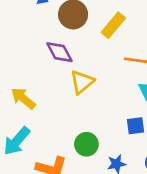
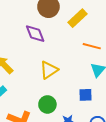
yellow triangle: (82, 82) -> (49, 70), moved

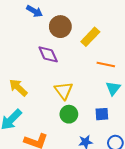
yellow triangle: (49, 70) -> (64, 91), turned -30
green circle: (47, 104) -> (69, 114), moved

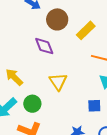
green circle: (69, 114) -> (32, 104), moved

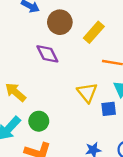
yellow triangle: (58, 82) -> (87, 93), moved
blue square: (94, 106) -> (109, 109), moved

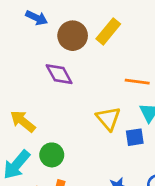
yellow rectangle: (94, 32) -> (108, 31), moved

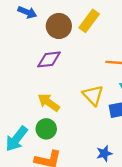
purple diamond: (59, 74) -> (49, 59), turned -65
yellow arrow: (23, 121) -> (49, 102), moved

